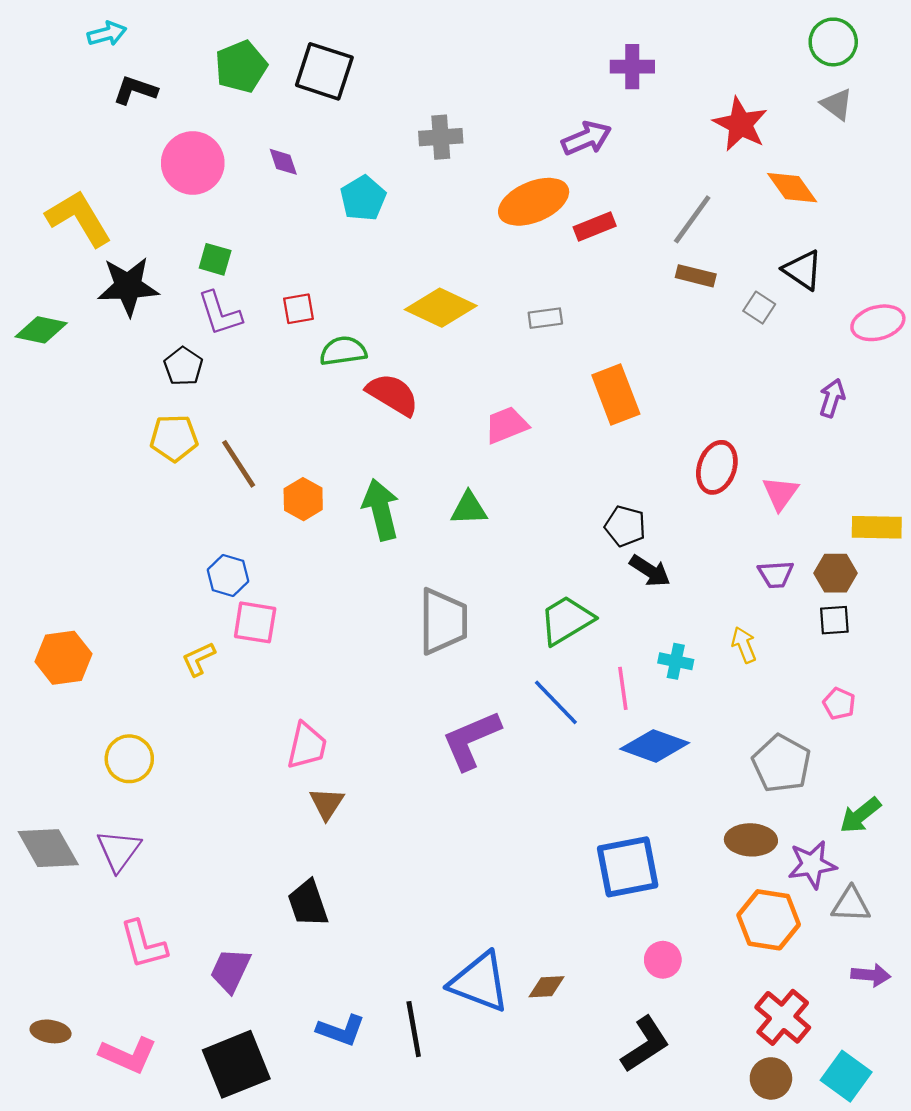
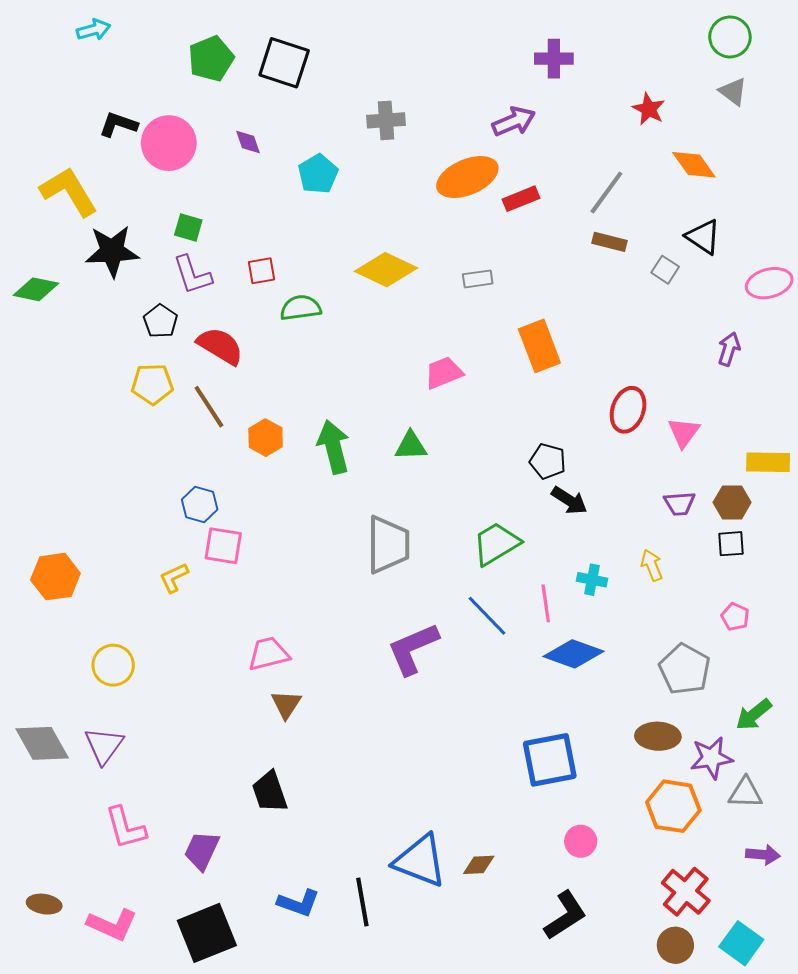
black L-shape: (135, 90) -> (118, 125), moved
red star: (740, 124) -> (649, 109), size x0.7
red semicircle: (393, 394) -> (220, 346), moved
pink trapezoid: (307, 746) -> (269, 654), turned -117

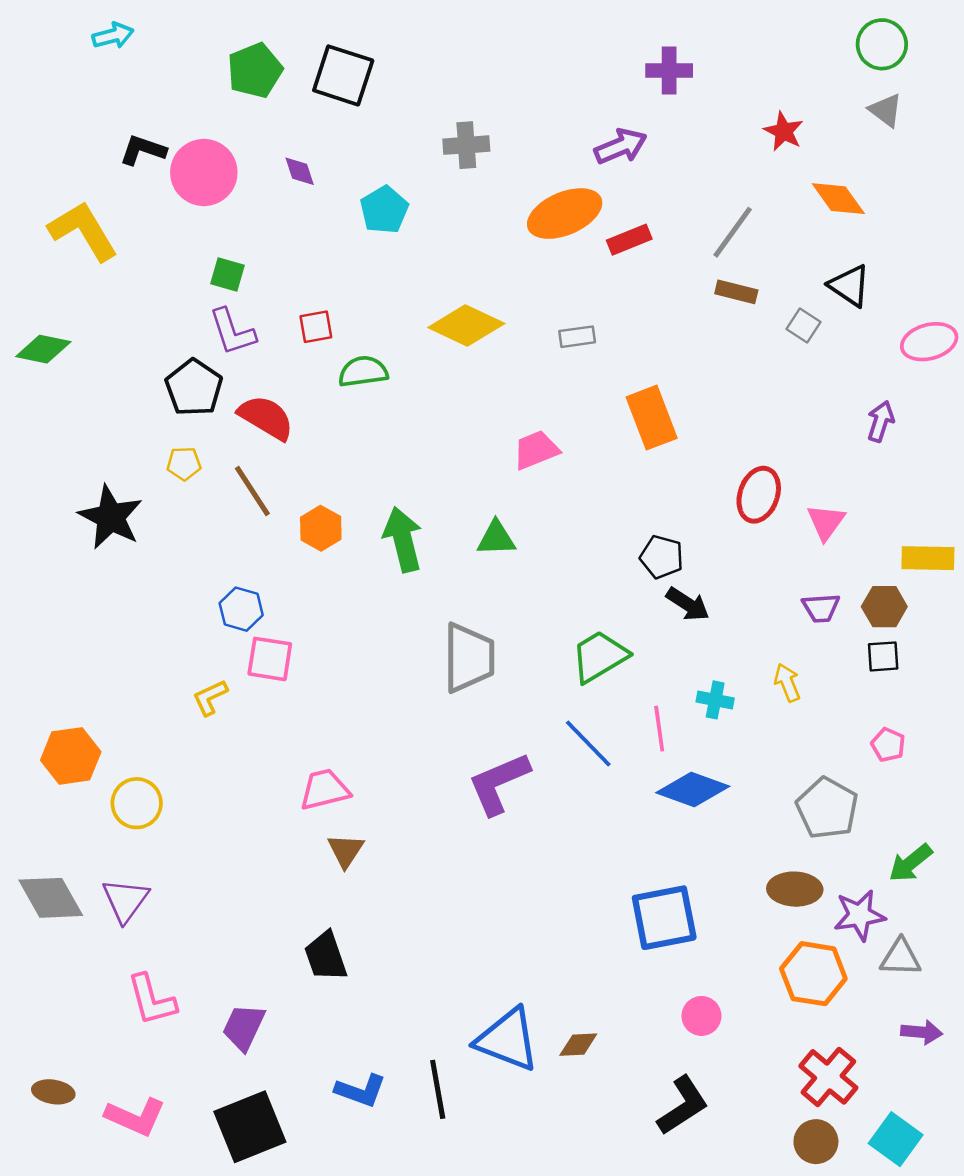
black star: (112, 251) -> (111, 517), moved, turned 30
black pentagon: (161, 321) -> (194, 388), size x1.4
yellow pentagon: (152, 384) -> (184, 464), size x0.7
orange hexagon: (55, 577) -> (71, 756), moved

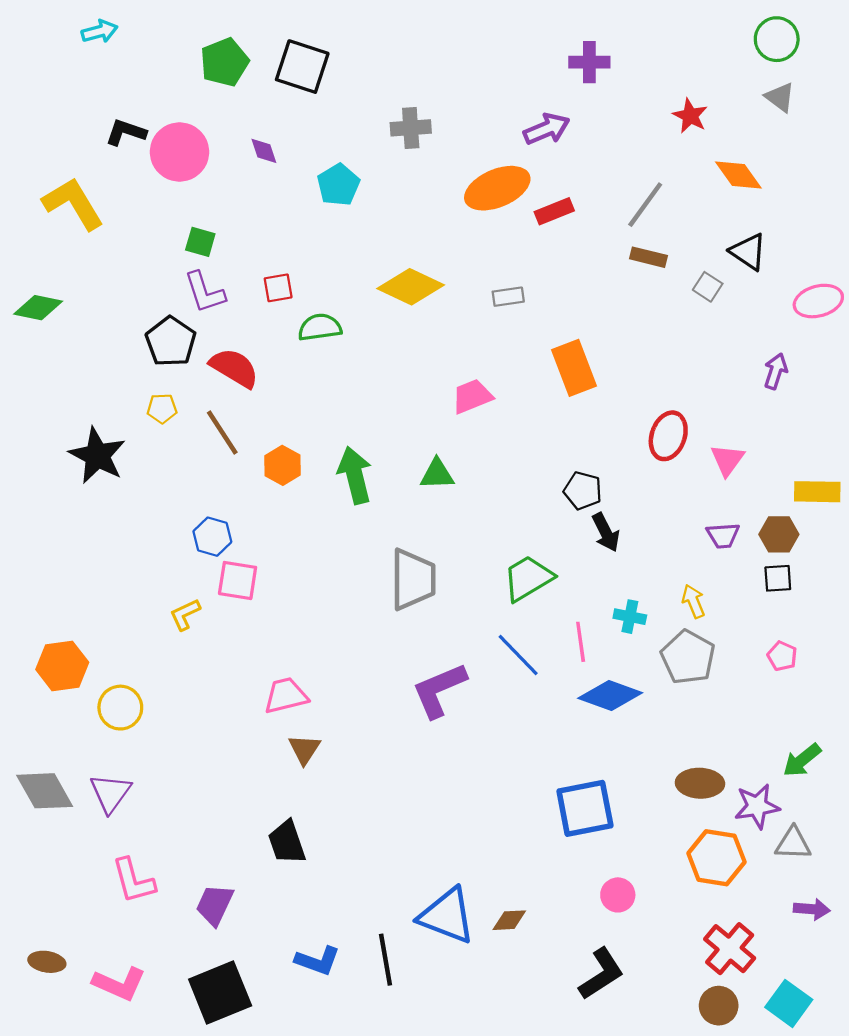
black arrow: (688, 604) -> (606, 532), turned 30
gray pentagon: (827, 808) -> (688, 657), moved

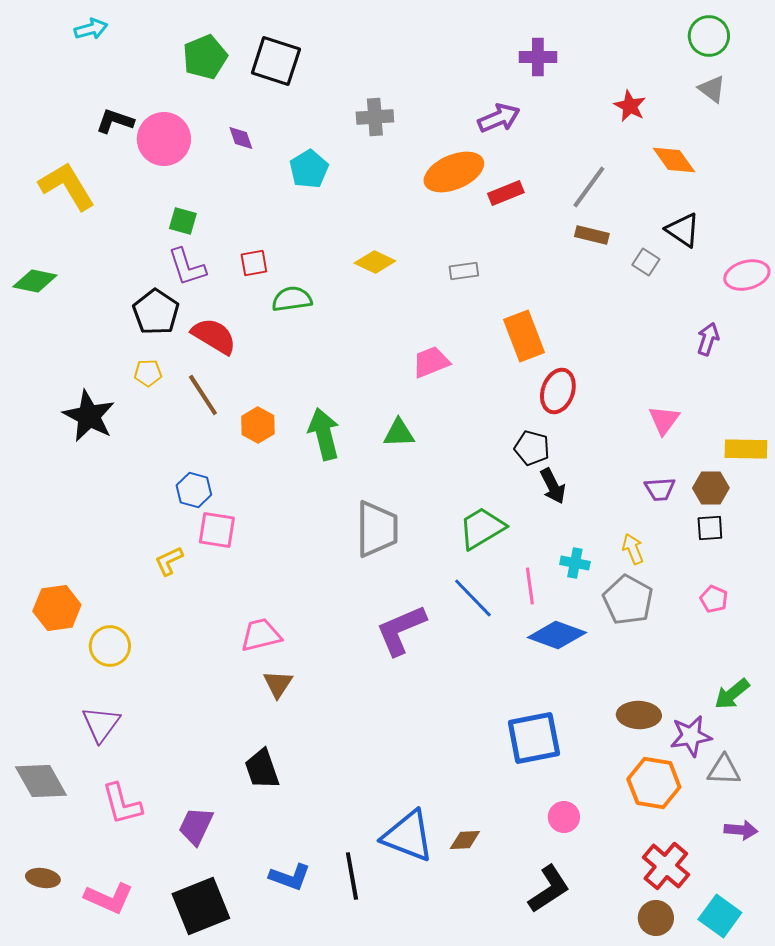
yellow diamond: (411, 287) -> (375, 262), size x0.7
red ellipse: (668, 436) -> (558, 391), moved
gray diamond: (45, 791) -> (41, 781), moved

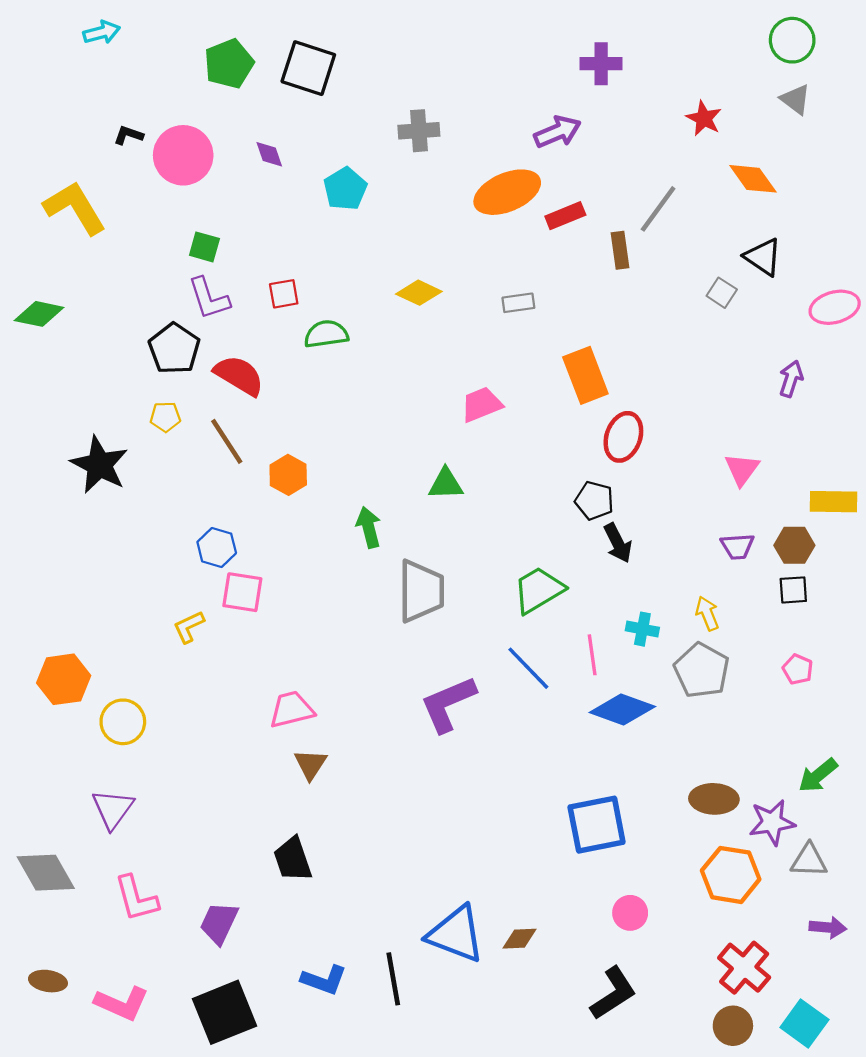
black L-shape: (115, 121) -> (128, 135), size x0.7
brown rectangle: (592, 235) -> (620, 250), moved, turned 68
green arrow: (324, 434) -> (369, 527), moved, size x0.7

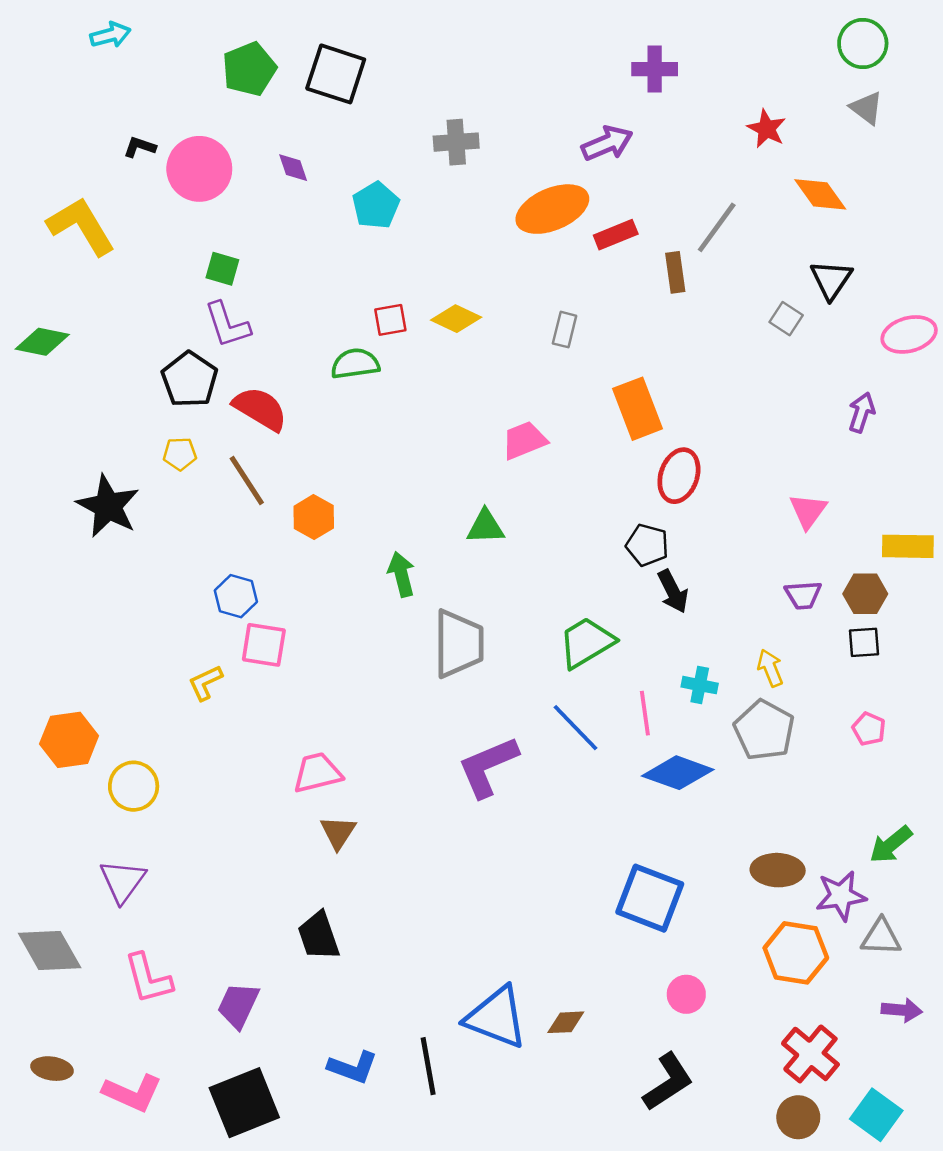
black triangle: (763, 257) -> (831, 280), turned 30
red square: (284, 294) -> (390, 320), moved
gray rectangle: (518, 303) -> (565, 330), turned -68
blue square: (597, 825) -> (650, 898), turned 32

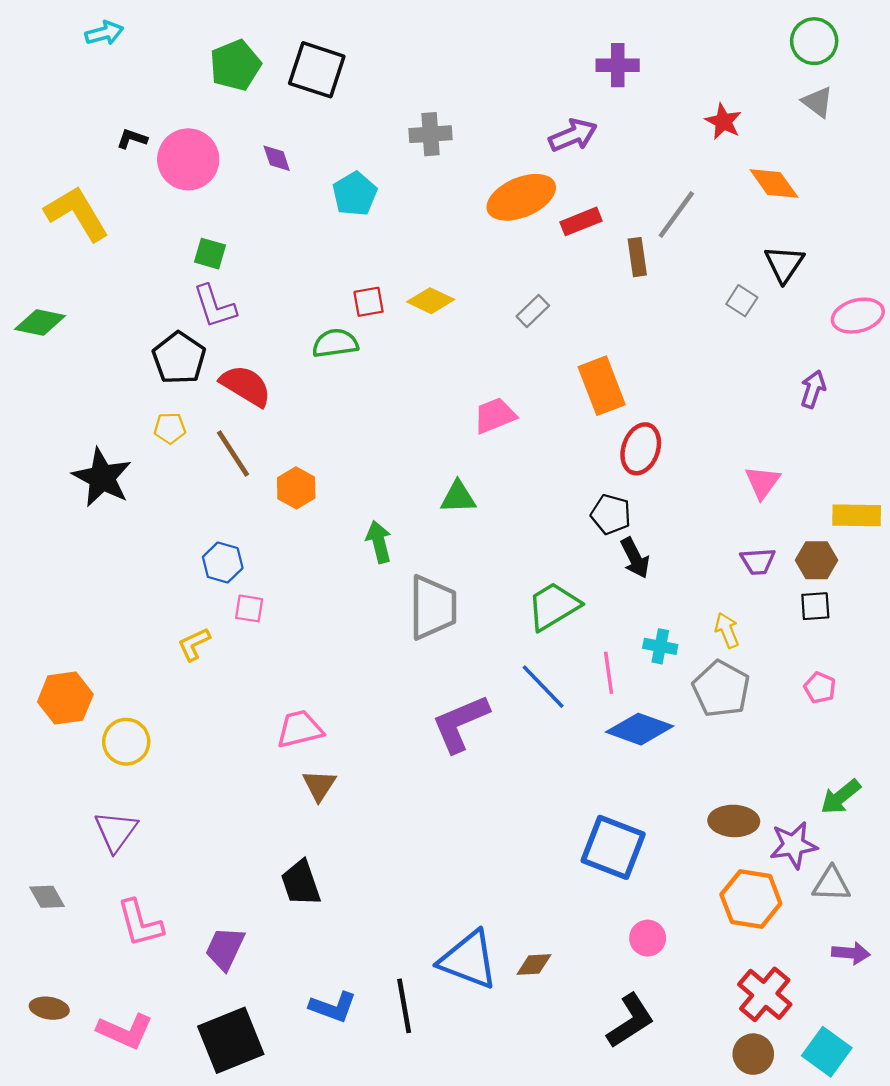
gray rectangle: (565, 330) -> (533, 311), turned 32
pink square: (264, 645) -> (249, 608), size x0.7
gray diamond: (50, 950) -> (47, 897), size x0.6

